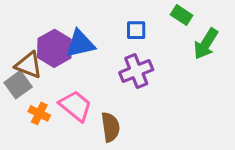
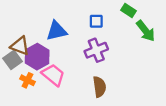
green arrow: (206, 44) -> (146, 31), turned -70
purple hexagon: (54, 48) -> (37, 57), moved
brown semicircle: (110, 127) -> (99, 87), moved

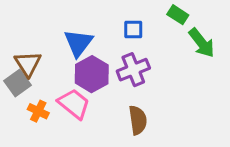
blue triangle: (56, 31) -> (78, 43), turned -40
brown triangle: (20, 46) -> (28, 64), turned 36
purple hexagon: (37, 57) -> (92, 74), moved

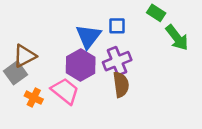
blue triangle: (78, 43) -> (88, 36), moved
brown triangle: (28, 64) -> (25, 56), turned 35
brown semicircle: (138, 120) -> (121, 85), moved

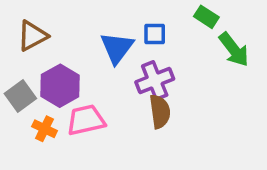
brown triangle: (25, 56) -> (32, 36), moved
purple hexagon: (81, 65) -> (60, 86), moved
pink trapezoid: (65, 91) -> (86, 120), turned -52

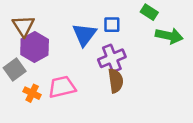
brown triangle: (32, 36) -> (23, 26), turned -35
green arrow: (234, 50) -> (169, 36), turned -40
purple hexagon: (60, 86) -> (35, 47), moved

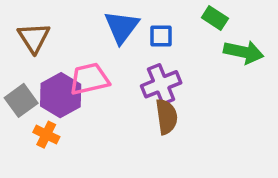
blue triangle: (84, 35) -> (122, 27), moved
purple hexagon: (35, 47) -> (61, 95), moved
pink trapezoid: (62, 87) -> (89, 79), moved

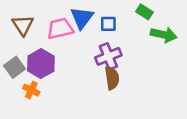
pink trapezoid: (89, 79) -> (60, 29), moved

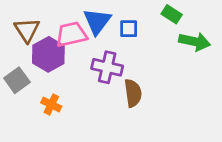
purple cross: (108, 56) -> (107, 67), moved, turned 35
purple hexagon: (41, 64) -> (48, 54), moved
orange cross: (31, 90) -> (51, 104), moved

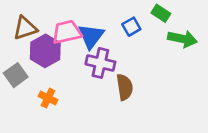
blue triangle: (97, 21) -> (91, 36), moved
blue square: (129, 29) -> (131, 27), moved, turned -30
brown triangle: (27, 30) -> (25, 28), turned 45

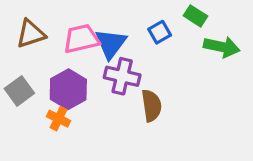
purple hexagon: (45, 51) -> (68, 89), moved

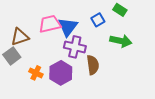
brown triangle: (31, 34) -> (20, 37), moved
green arrow: (222, 47) -> (121, 41), moved
purple hexagon: (68, 89) -> (61, 73), moved

